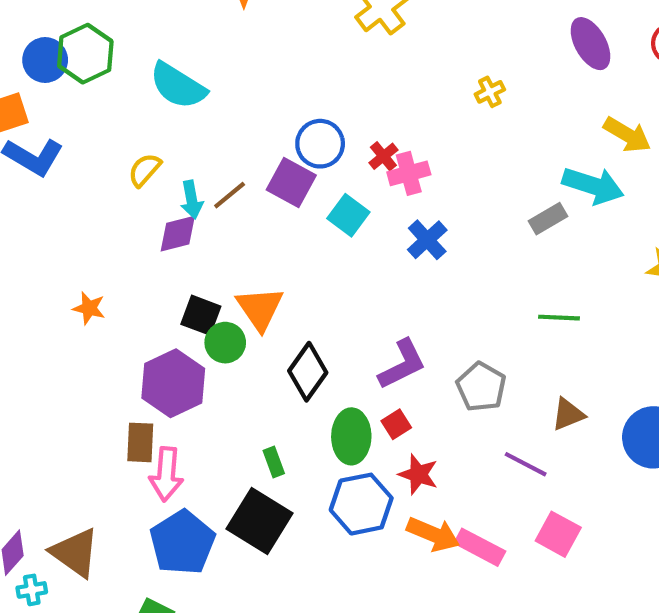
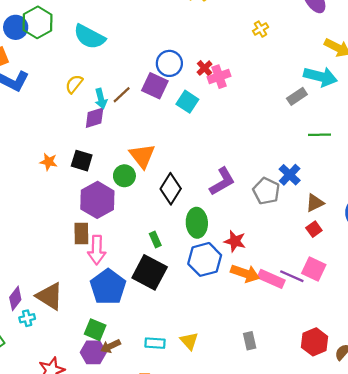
blue cross: (427, 240) -> (290, 175), moved
black square: (201, 315) -> (82, 161), moved
green line: (559, 318) -> (320, 135), moved
red square: (396, 424) -> (314, 229), moved
purple line: (526, 464) -> (292, 276), moved

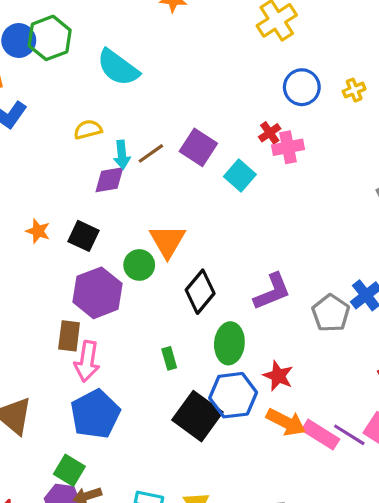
blue circle: (169, 63) -> (302, 87), moved
yellow semicircle: (74, 84) -> (88, 129), turned 30
black square: (150, 272) -> (197, 416), moved

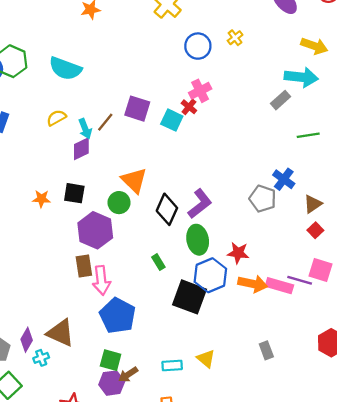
red cross: (270, 133) -> (189, 107), moved
purple L-shape: (272, 292) -> (200, 204), moved

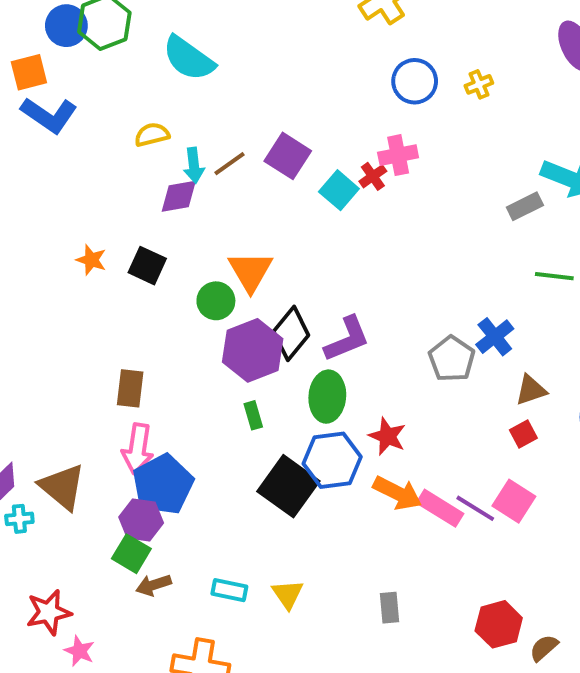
purple hexagon: (95, 230) -> (253, 350), moved
pink arrow: (101, 280) -> (138, 449), moved
purple hexagon: (112, 383) -> (141, 520), moved

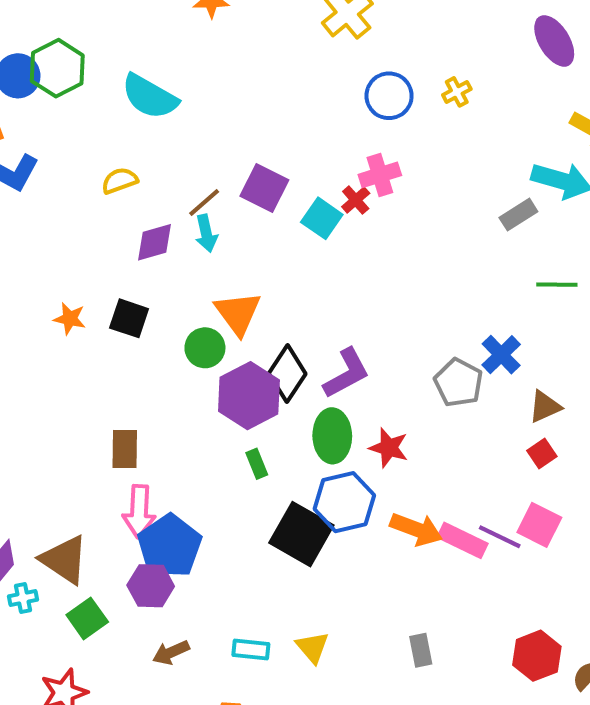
cyan arrow: (194, 165) -> (206, 233), moved
red star: (387, 436) -> (389, 448), moved
green square: (131, 554) -> (87, 618), moved, turned 30

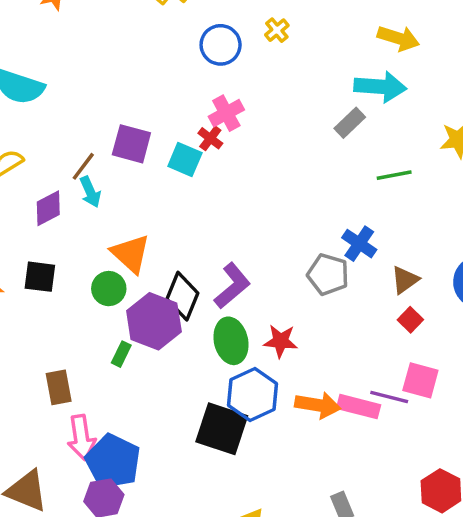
green rectangle: (257, 464) -> (121, 354), moved, turned 60

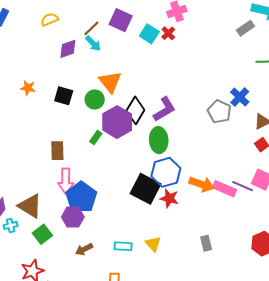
red cross: (210, 138) -> (168, 33), moved
cyan arrow: (90, 192) -> (93, 43), turned -30
black square: (40, 277) -> (64, 96), moved
red star: (281, 341) -> (169, 198), moved

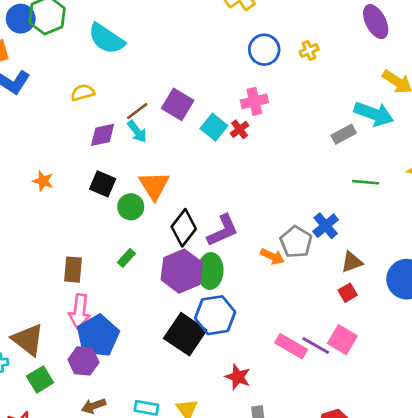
black square: (64, 96) -> (103, 184), moved
purple hexagon: (117, 122) -> (182, 271), moved
orange arrow: (202, 184) -> (272, 256), moved, size x0.7
red star: (169, 198) -> (238, 377), moved

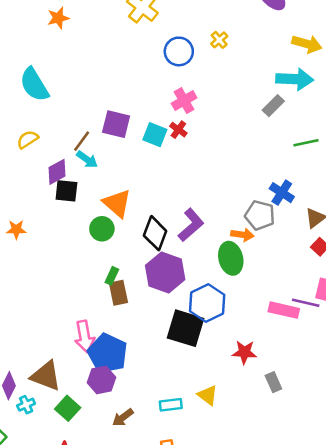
cyan semicircle: (106, 39) -> (34, 85), turned 42
black square: (103, 184) -> (66, 191), moved
brown rectangle: (73, 270) -> (118, 293), moved
green ellipse: (210, 271) -> (231, 258), moved

